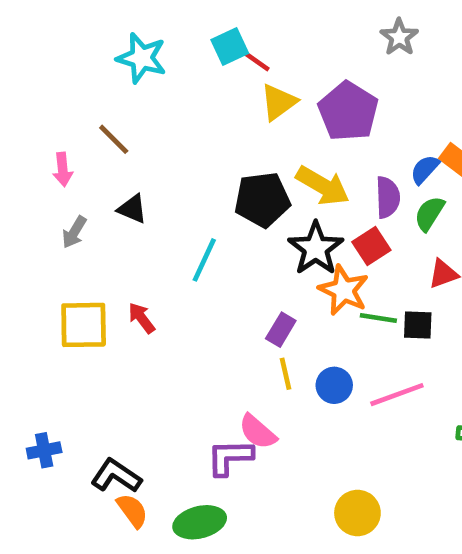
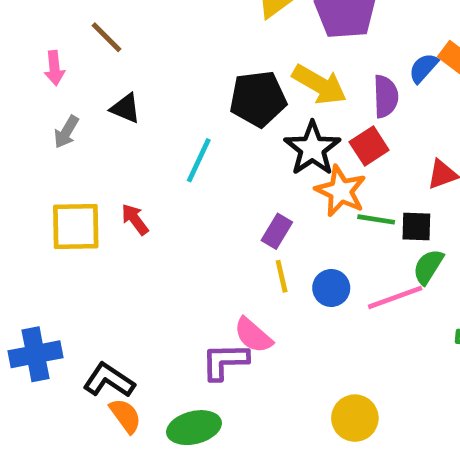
green semicircle: (429, 214) -> (428, 267), moved
blue cross: (44, 450) -> (36, 354), size x1.5

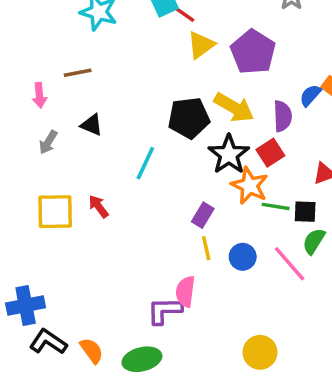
brown line: (106, 37) -> (78, 73), turned -56
pink line: (395, 297) -> (290, 264), turned 69
pink semicircle: (253, 335) -> (185, 292), turned 56
black L-shape: (109, 380) -> (48, 342), moved

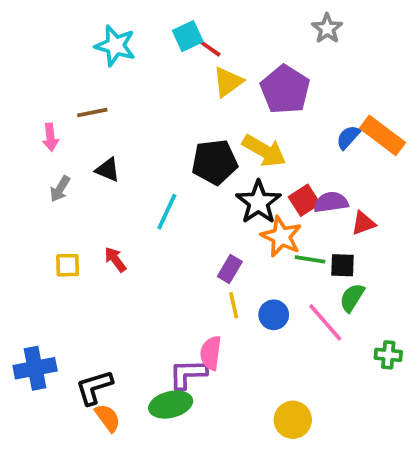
purple semicircle: (283, 116) -> (331, 202), moved, turned -96
yellow square: (55, 212) -> (68, 265), size x0.6
black L-shape: (48, 342) -> (94, 387), moved, turned -51
green ellipse: (142, 359) -> (171, 405), moved

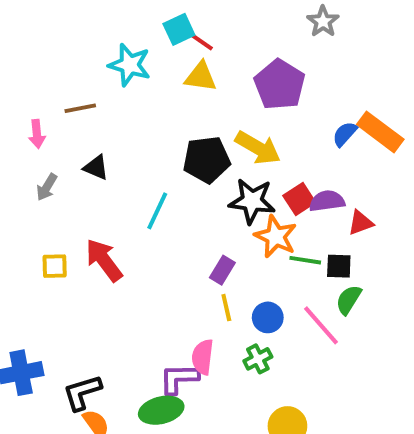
cyan star: (115, 46) -> (130, 65), moved
yellow triangle: (228, 82) -> (201, 77), moved, turned 44
black star: (258, 202) -> (252, 201), turned -30
red arrow: (115, 259) -> (104, 260), size x1.6
green cross: (388, 355) -> (258, 359), moved, turned -32

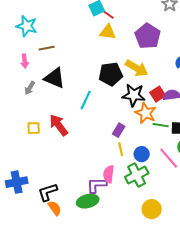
cyan star: (130, 65) -> (27, 26), moved
black triangle: (96, 167) -> (55, 78), size x1.6
green cross: (258, 359) -> (137, 175), size x1.6

